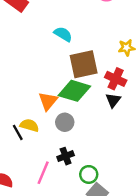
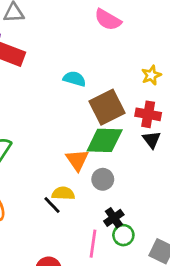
green circle: (89, 174) -> (123, 235), moved

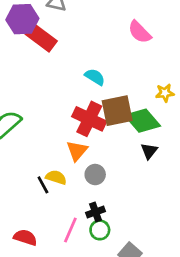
red cross: (148, 114) -> (89, 119), moved, size x1.4
green diamond: (105, 140) -> (142, 121), moved, turned 32

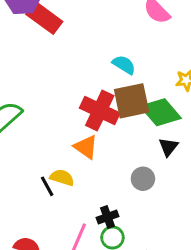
cyan semicircle: (95, 77) -> (124, 65), moved
orange triangle: (77, 151) -> (86, 147), turned -35
gray circle: (95, 175) -> (143, 179), moved

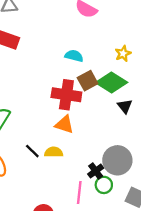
brown square: (132, 101) -> (88, 81), size x0.7
gray circle: (143, 179) -> (117, 160), moved, size x1.6
black line: (47, 186) -> (32, 151), moved

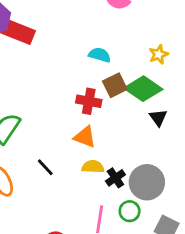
red cross: (66, 95) -> (89, 101), size x0.7
yellow semicircle: (54, 152) -> (93, 167), moved
black cross: (96, 171) -> (115, 178), moved

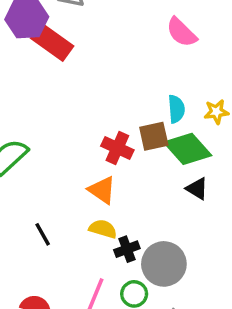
cyan semicircle: (100, 55) -> (176, 109), moved, turned 55
black triangle: (158, 118) -> (197, 189), turned -36
black line: (45, 167) -> (43, 234), moved

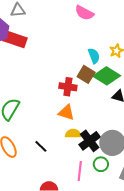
brown square: (154, 136) -> (86, 74), turned -30
black cross: (127, 249) -> (90, 141), size x1.5

